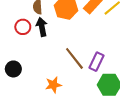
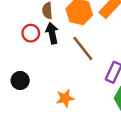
brown line: (74, 58) -> (83, 49), moved

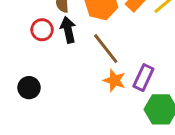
orange star: (65, 98) -> (114, 80), moved, turned 30

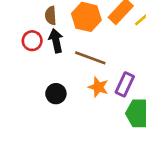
brown line: (106, 49) -> (90, 58), turned -32
black circle: (29, 88) -> (56, 94), moved

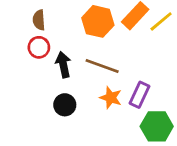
brown semicircle: (51, 16) -> (39, 20), moved
black arrow: (56, 41) -> (63, 65), moved

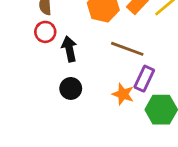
brown line: (102, 66) -> (127, 49), moved
orange star: (111, 98) -> (123, 94), moved

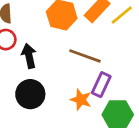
black circle: (71, 88) -> (30, 94), size x1.4

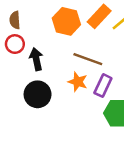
orange star: (81, 100) -> (78, 82), moved

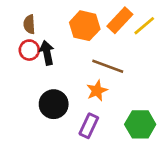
black arrow: (36, 59) -> (47, 53), moved
orange star: (78, 82) -> (97, 91), turned 30
purple rectangle: (103, 86) -> (89, 126), moved

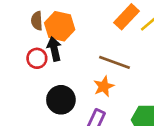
orange hexagon: (85, 26) -> (60, 26), moved
red circle: (29, 50) -> (37, 58), moved

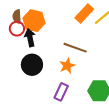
red circle: (37, 58) -> (17, 29), moved
black circle: (61, 100) -> (32, 65), moved

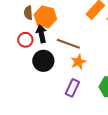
red circle: (17, 29) -> (25, 40), moved
brown line: (75, 48) -> (68, 44), moved

